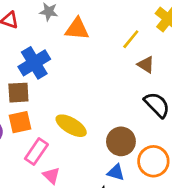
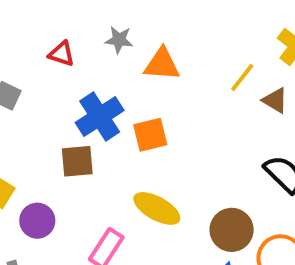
brown triangle: (146, 65) -> (275, 100), moved
orange square: (20, 122) -> (150, 135), moved

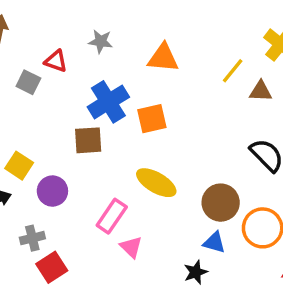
gray star: (119, 40) -> (101, 41), moved
red triangle: (61, 54) -> (56, 61), moved
brown triangle: (275, 100) -> (261, 91), turned -30

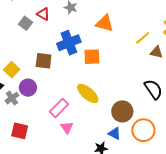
brown square: (88, 140) -> (44, 61), moved
gray cross: (32, 238) -> (12, 98), moved, turned -32
red square: (52, 267) -> (20, 131), turned 36

